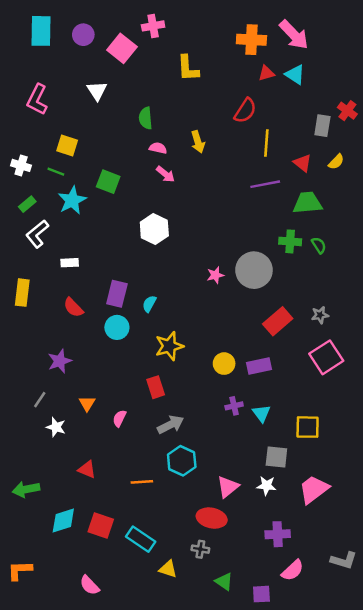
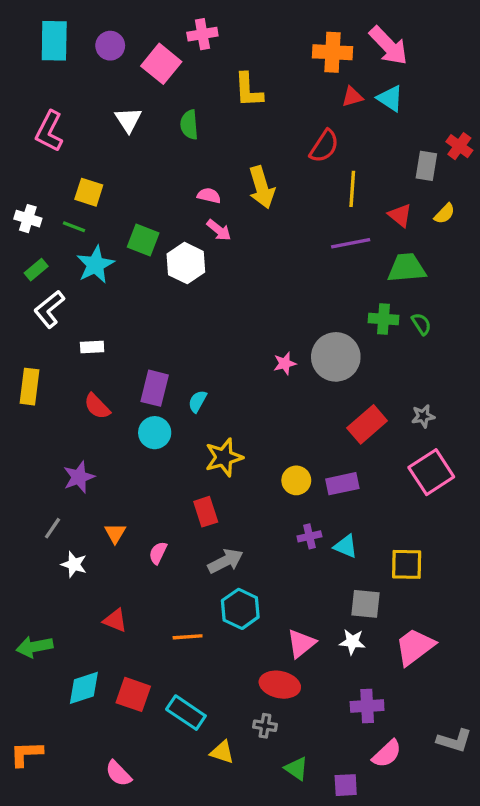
green semicircle: (146, 118) -> (189, 125), moved
yellow arrow: (198, 142) -> (262, 187), size x1.4
white hexagon: (154, 229) -> (186, 263), moved
cyan triangle: (261, 413) -> (346, 546), turned -30

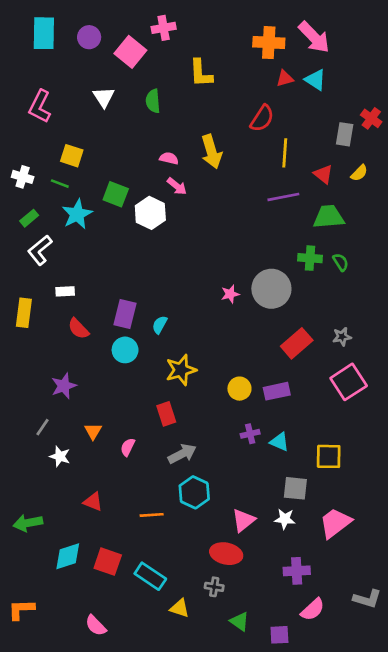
white rectangle: (92, 347) -> (65, 291), moved

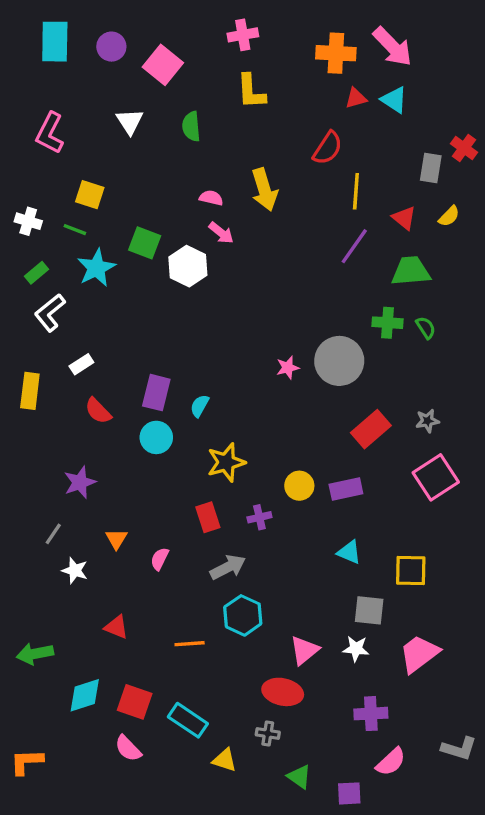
pink cross: (164, 28) -> (243, 35), moved
purple line: (283, 197) -> (354, 246), turned -44
white rectangle: (65, 291) -> (81, 364), turned -30
purple cross: (250, 434) -> (259, 517), moved
pink semicircle: (96, 625) -> (128, 748), moved

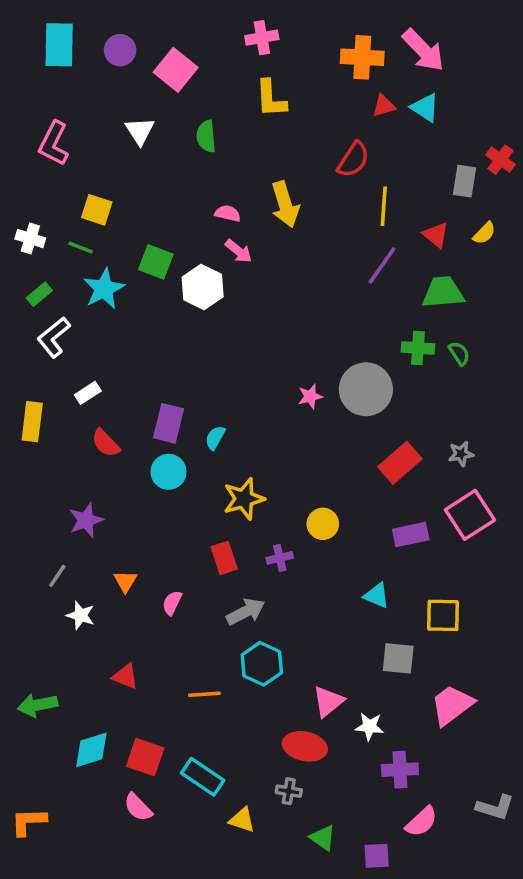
purple rectangle: (346, 489) -> (411, 535), moved
white star: (356, 649) -> (369, 727), moved

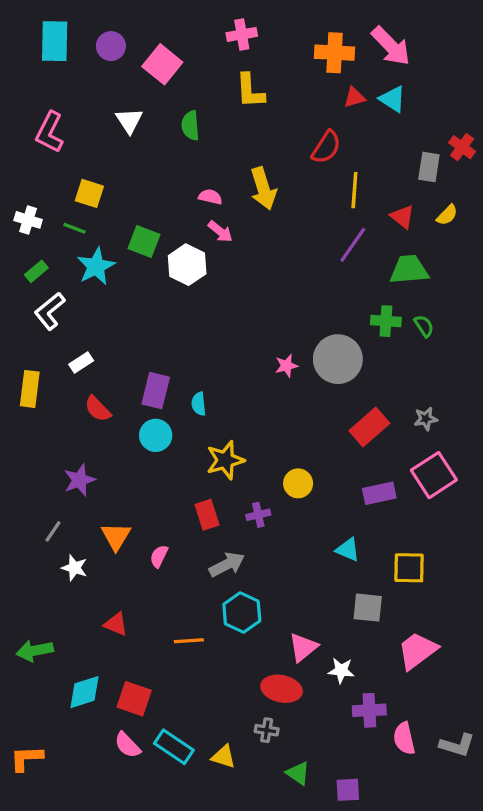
cyan semicircle: (215, 438) -> (199, 404), turned -35
orange triangle: (125, 581) -> (116, 536), size x1.4
cyan rectangle: (203, 777) -> (174, 747), moved
pink semicircle: (421, 822) -> (404, 738), moved, turned 120

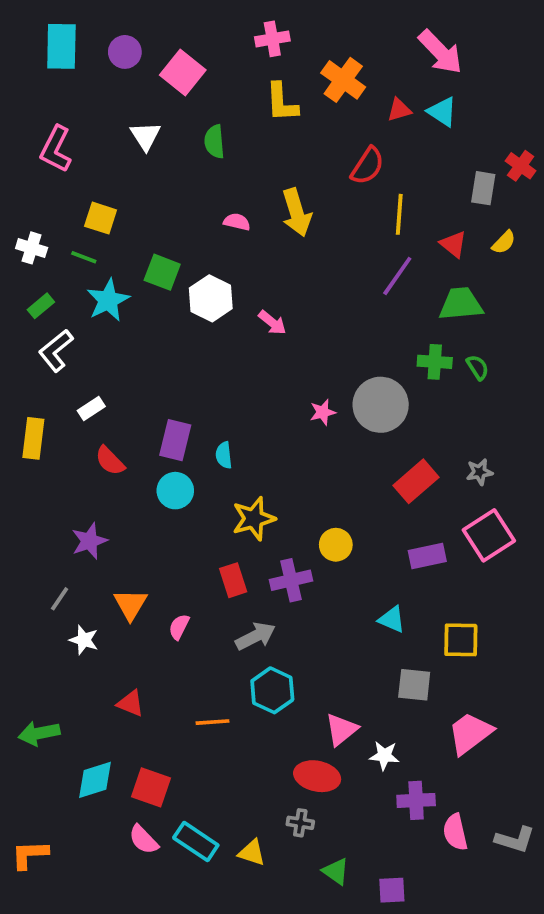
orange cross: (335, 53) -> (343, 80), moved, turned 33
pink arrow: (220, 232) -> (272, 323), moved
purple cross: (258, 515) -> (291, 580), size x1.5

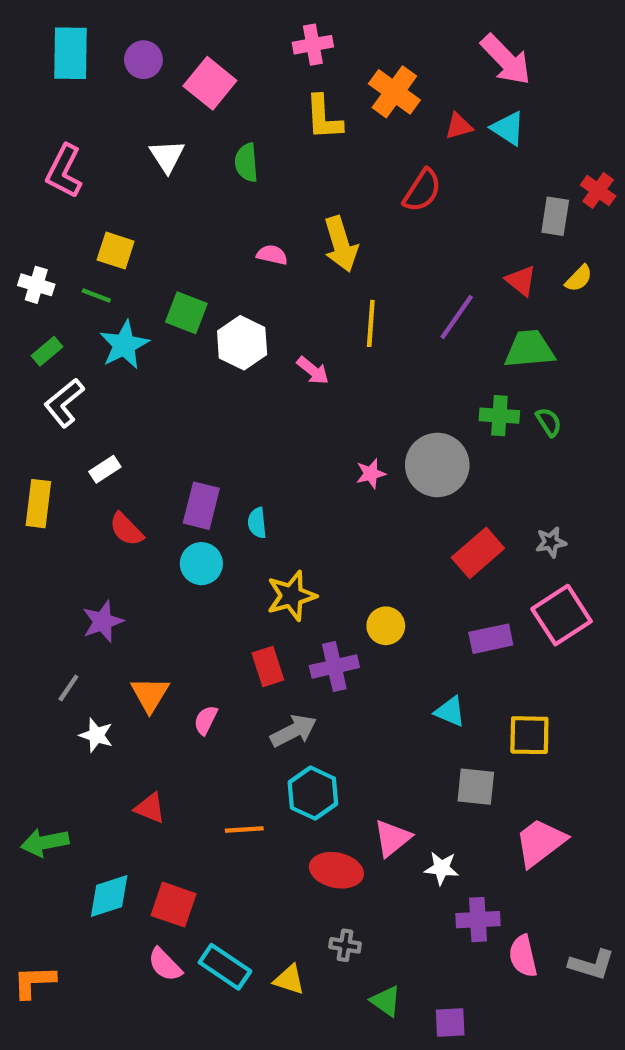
yellow line: (399, 214) -> (371, 323), moved
red ellipse: (317, 776) -> (336, 870), moved

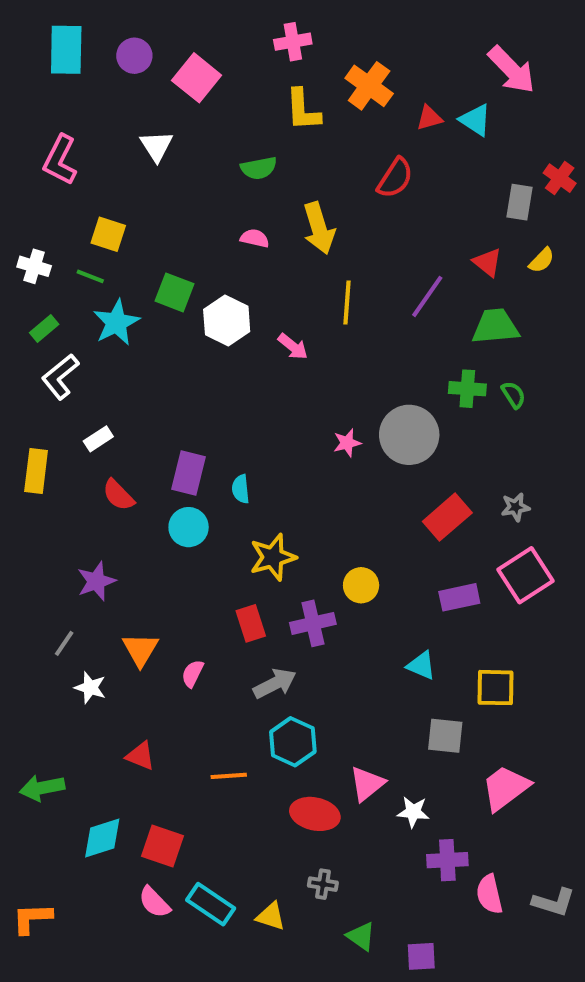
pink arrow: (506, 60) -> (511, 70), moved
green semicircle: (246, 163) -> (259, 168), moved, turned -96

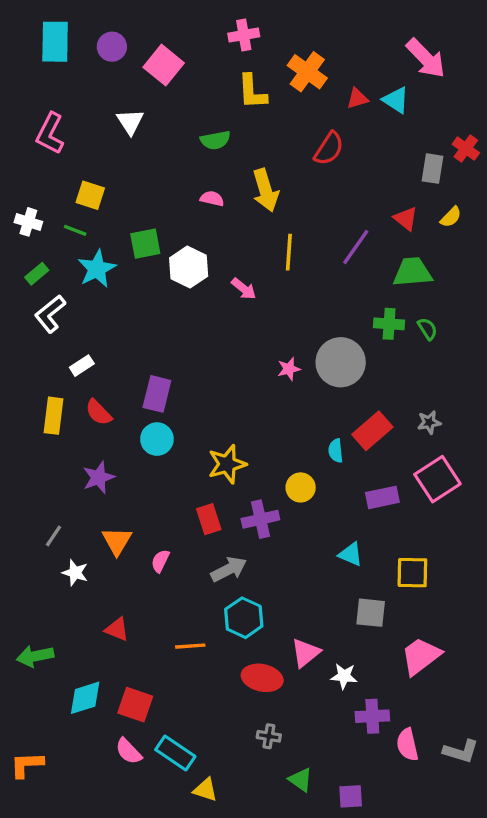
green square: (174, 292) -> (145, 244), turned -32
yellow rectangle: (36, 471) -> (53, 416), moved
cyan semicircle: (241, 489) -> (336, 451), moved
purple star: (96, 581) -> (99, 477), moved
yellow triangle: (271, 916) -> (205, 790), moved

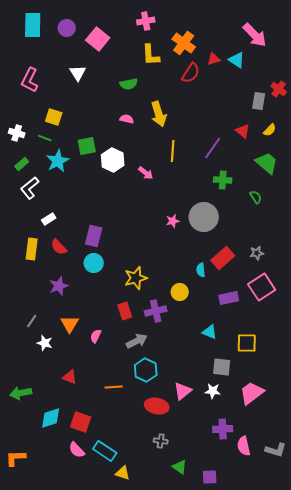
red semicircle: (329, 149) -> (191, 73), moved
green trapezoid: (412, 272) -> (267, 163), moved, turned 45
green cross: (389, 324) -> (223, 180), moved
white star: (344, 676) -> (213, 391), moved

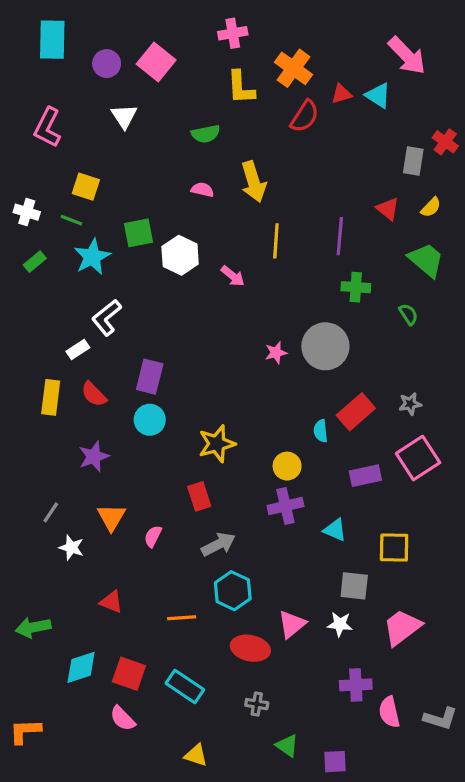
purple circle: (67, 28) -> (107, 64), moved
purple line: (213, 148) -> (340, 236), turned -30
white L-shape: (30, 188) -> (107, 318), moved
purple cross: (156, 311) -> (285, 506), moved
cyan rectangle: (105, 451) -> (185, 687), moved

